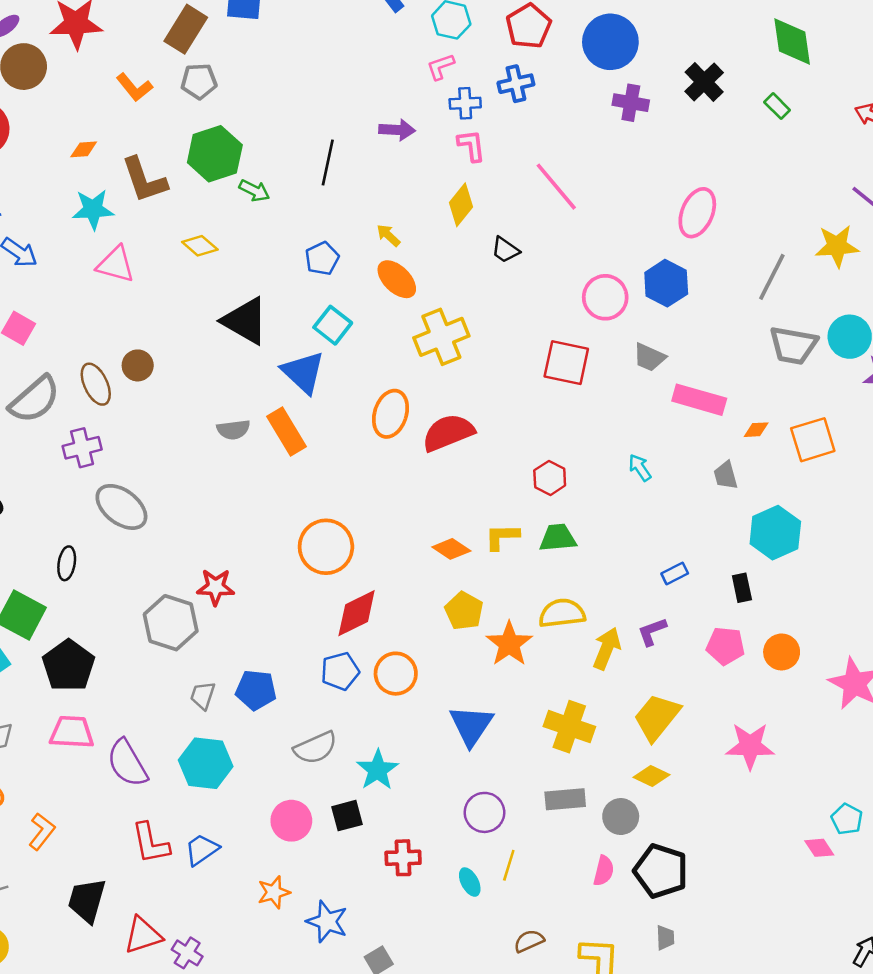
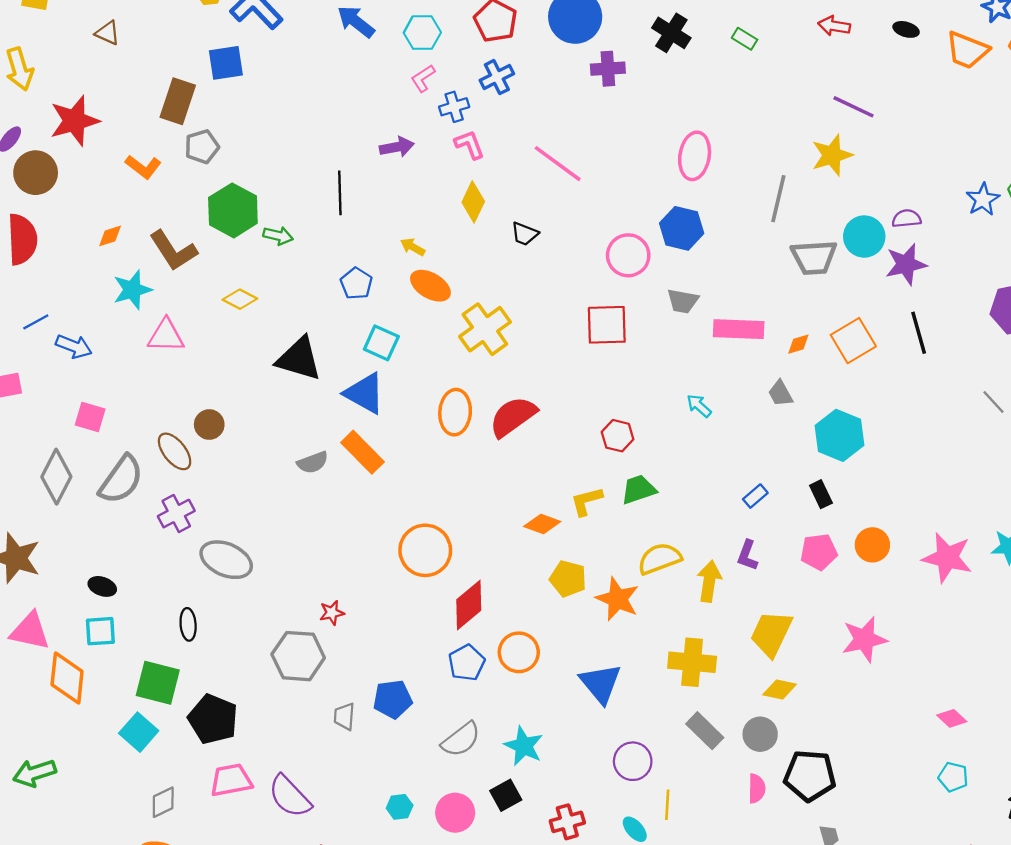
red star: (216, 587) -> (332, 613), size x0.7
purple L-shape: (652, 632) -> (747, 555), turned -36
cyan hexagon: (206, 763) -> (400, 807), moved, size x0.5
gray rectangle: (565, 799) -> (705, 731), turned 63
cyan pentagon: (847, 819) -> (953, 777), moved

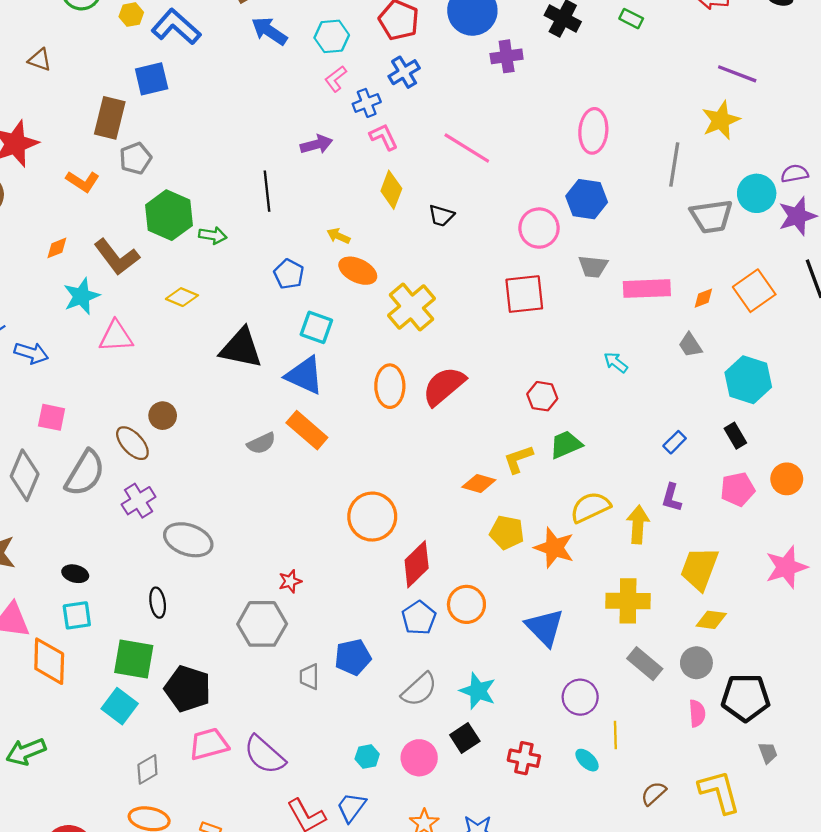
red cross: (567, 822) -> (524, 758), turned 32

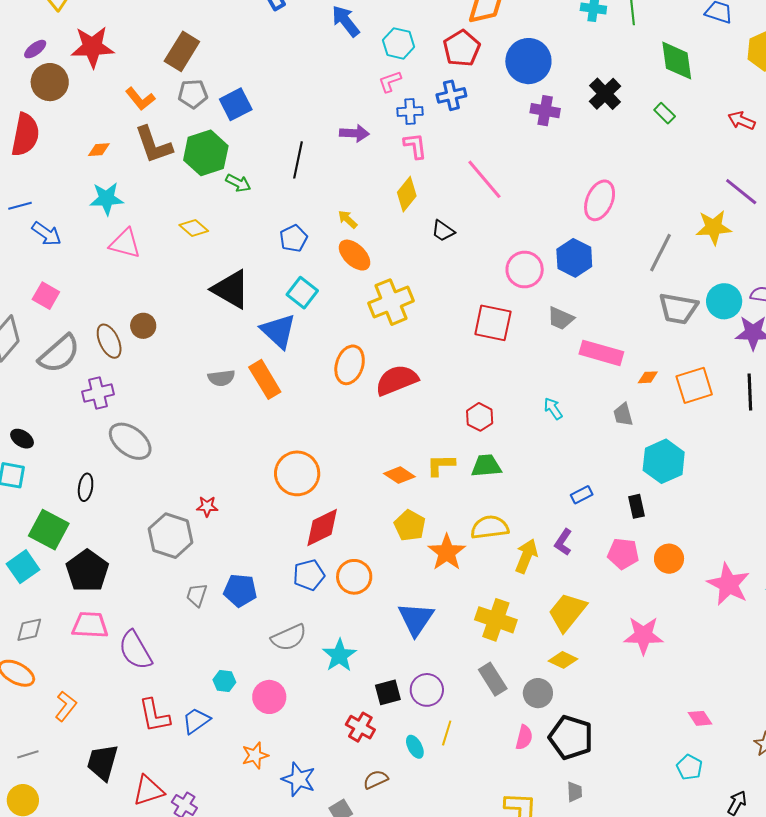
blue square: (152, 79) -> (236, 104), moved, turned -32
brown L-shape: (117, 257) -> (153, 145), moved
black square: (465, 738) -> (388, 692), moved
brown semicircle: (654, 793) -> (376, 779), moved

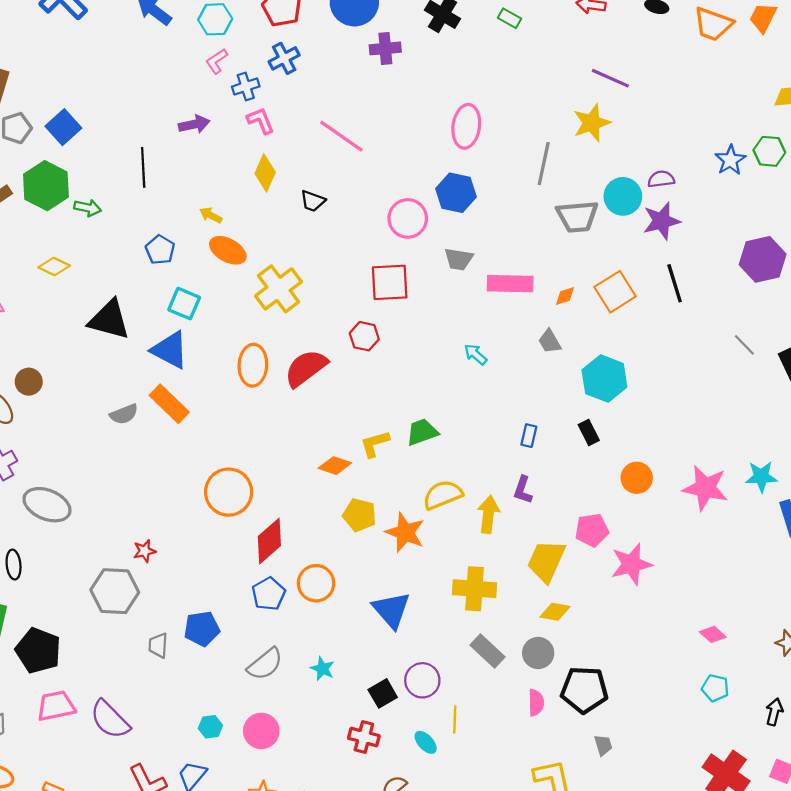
red hexagon: (480, 417) -> (364, 336), moved
blue rectangle: (582, 495) -> (529, 436), turned -35
pink pentagon: (623, 554) -> (592, 530), moved
cyan star: (339, 655) -> (322, 669), size x0.7

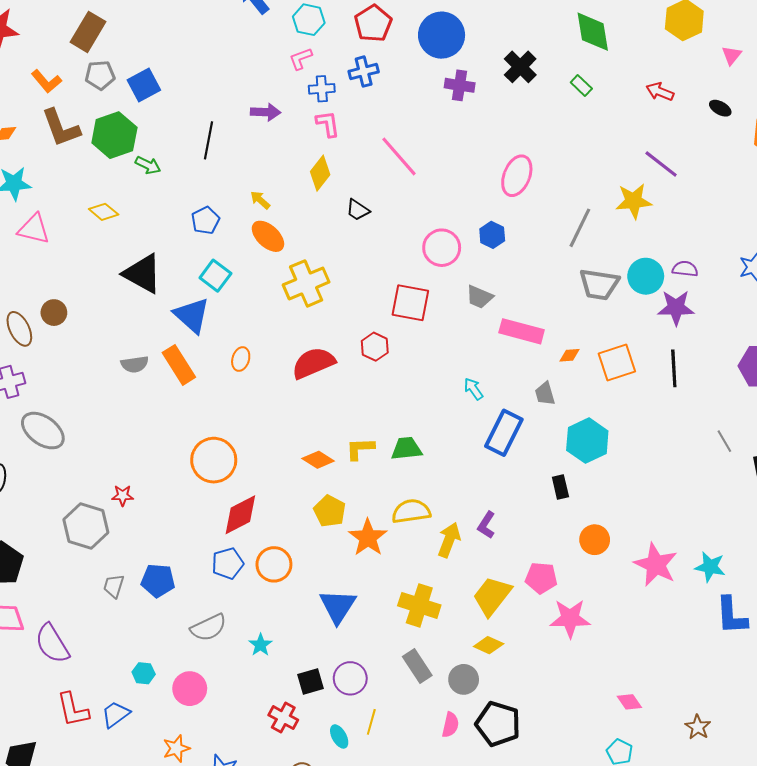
blue hexagon: (456, 193) -> (492, 235), size x0.7
orange ellipse: (253, 365) -> (241, 359), moved, size x0.6
blue rectangle: (529, 436) -> (504, 433), moved, size x2.0

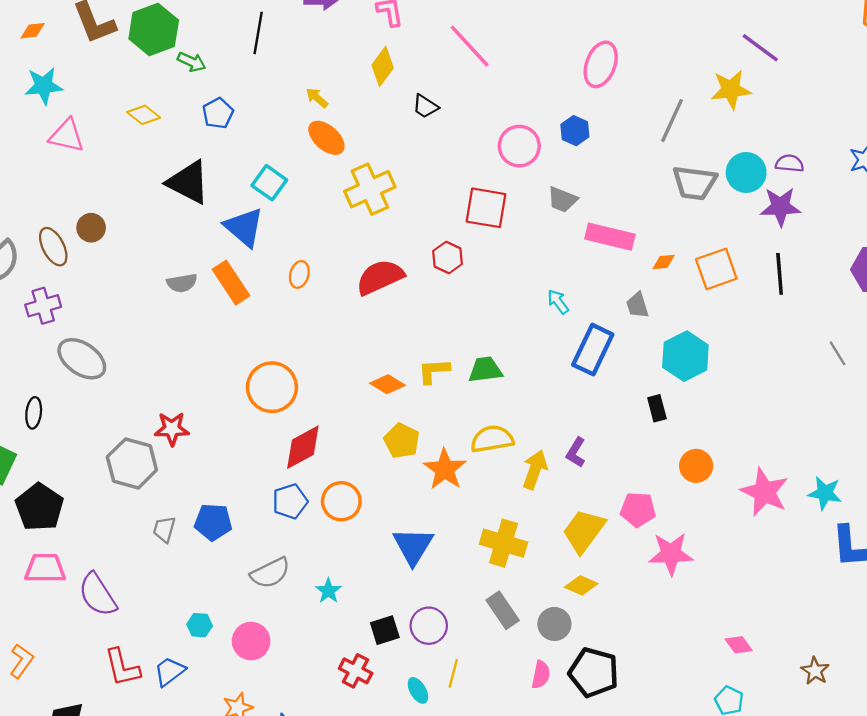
blue pentagon: (205, 220) -> (218, 113), moved
red star: (123, 496) -> (172, 429), size x1.4

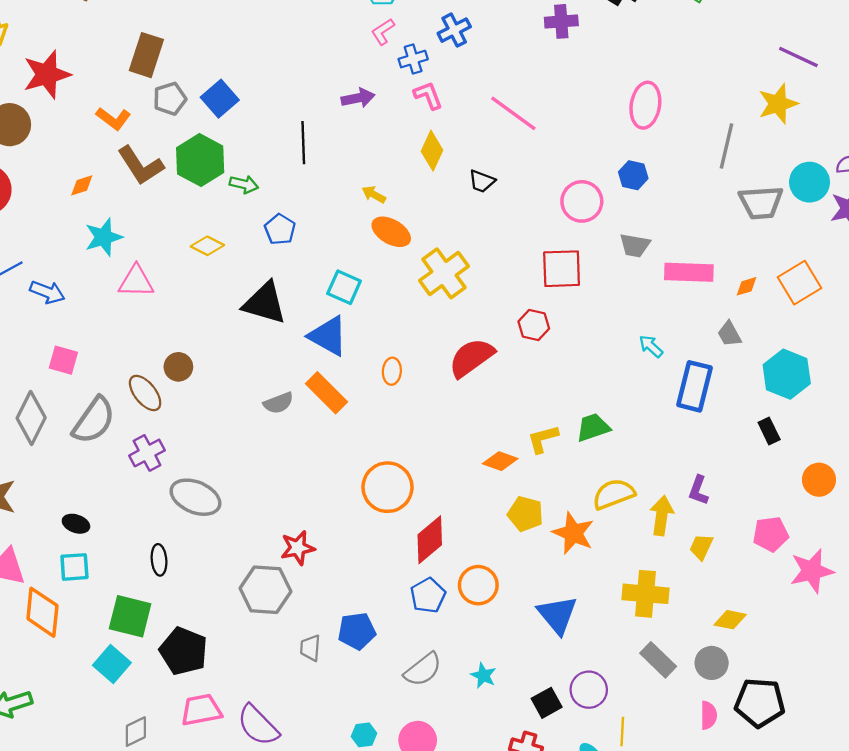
yellow trapezoid: (584, 531) -> (701, 547), moved, size x0.6

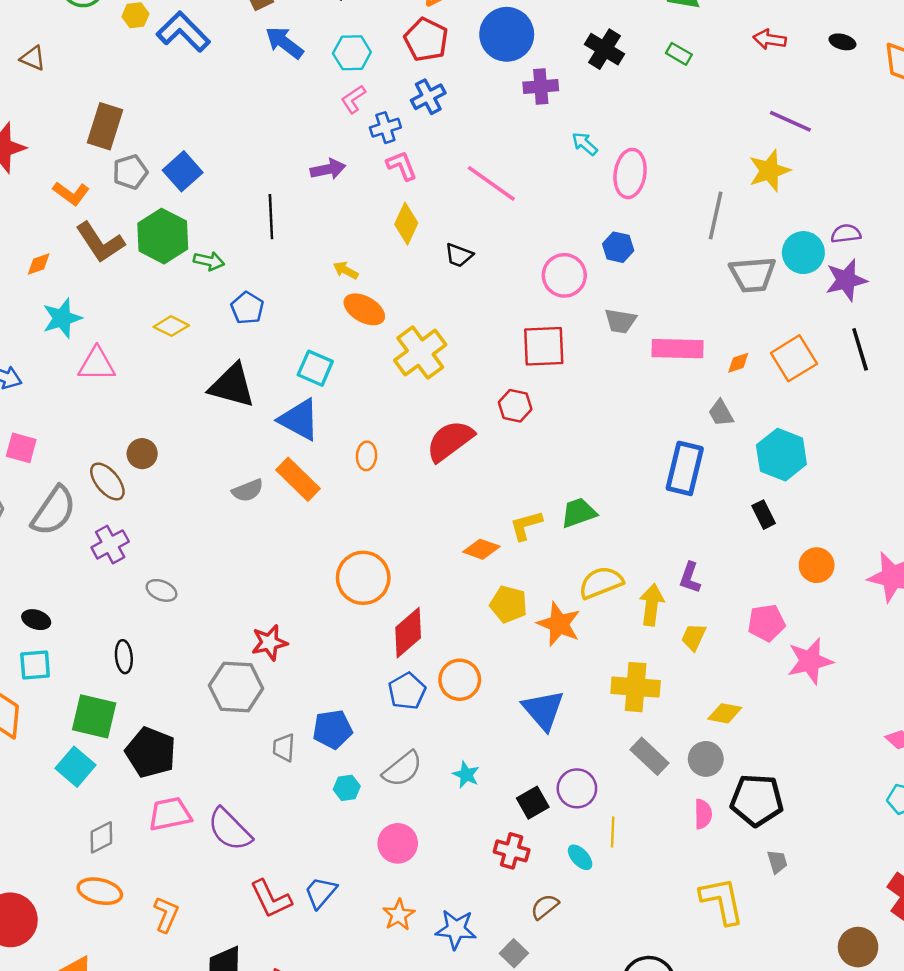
cyan arrow: (651, 346) -> (585, 144), moved
gray ellipse: (195, 497) -> (161, 590), size x0.6
cyan hexagon: (364, 735) -> (347, 788), moved

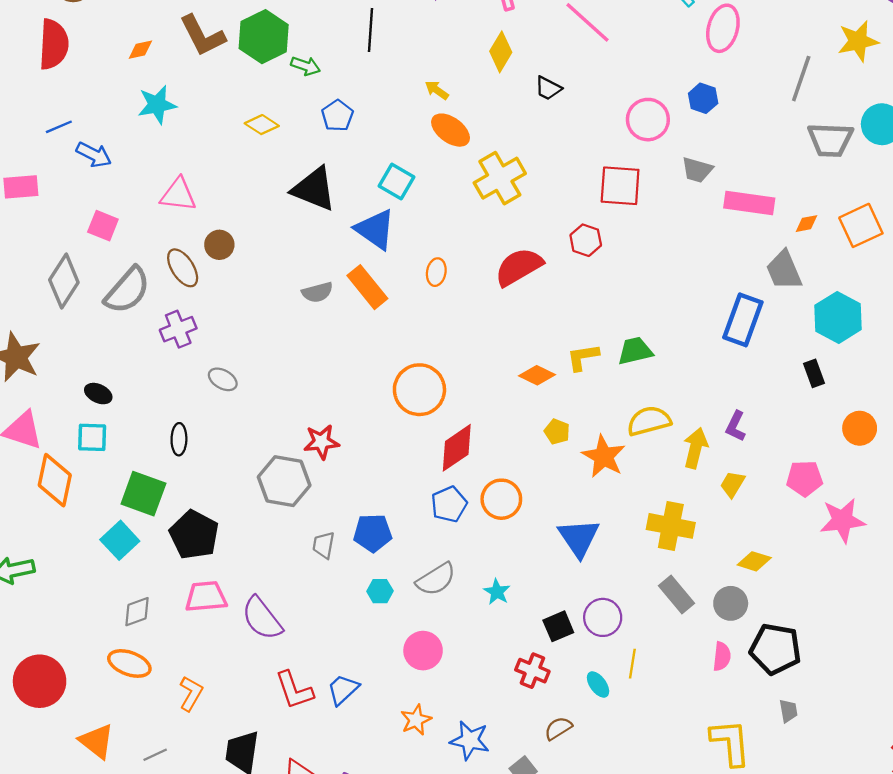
pink triangle: (97, 364) -> (178, 195), moved
gray trapezoid: (721, 413) -> (784, 270), size x1.5
yellow pentagon: (508, 604) -> (557, 432), size x0.7

